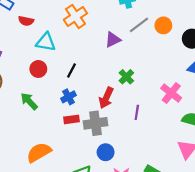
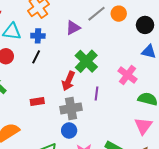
green cross: (126, 77) -> (86, 61), size x1.6
blue cross: (69, 97) -> (38, 36), moved, turned 32
gray cross: (96, 123) -> (71, 108), moved

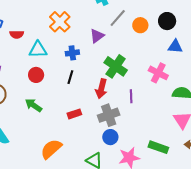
orange circle: (119, 14) -> (140, 25), moved
blue cross: (38, 36) -> (72, 53), moved
black line: (36, 57) -> (70, 77), moved

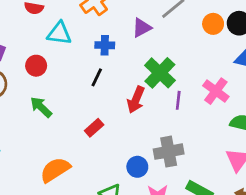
orange circle: (140, 25) -> (213, 24), moved
red circle: (36, 75) -> (36, 66), moved
purple line: (131, 96) -> (178, 100), moved
red rectangle: (74, 114) -> (94, 128), turned -32
gray cross: (109, 115) -> (169, 152), moved

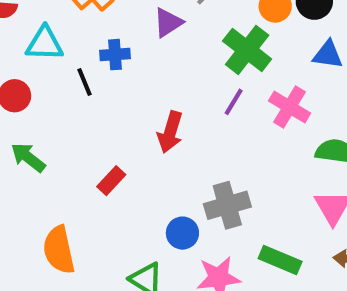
green cross: (160, 73) -> (247, 50), moved
black line: (97, 77) -> (85, 82), moved, turned -42
purple line: (178, 100) -> (234, 102), moved, turned 30
orange semicircle: (55, 170) -> (59, 250), turned -64

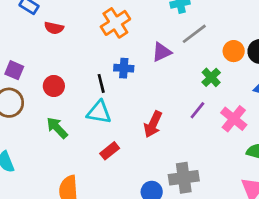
cyan triangle: (45, 44) -> (99, 112), moved
green cross: (247, 50) -> (211, 77), size x0.6

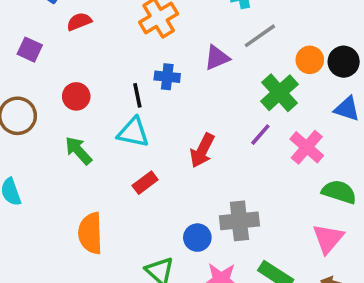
red semicircle: (54, 28) -> (79, 22), turned 144
purple square: (14, 70) -> (30, 50), moved
green cross: (211, 77) -> (279, 93), size x1.5

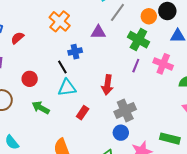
purple triangle: (217, 58) -> (98, 32), turned 42
gray cross: (239, 221) -> (125, 110), moved

